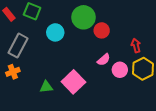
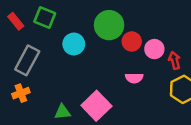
pink semicircle: (104, 60) -> (134, 78), turned 40
pink circle: (120, 70) -> (154, 49), moved

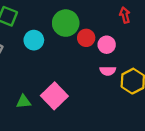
red arrow: (175, 60) -> (125, 15), moved
pink semicircle: (134, 78) -> (108, 71), moved

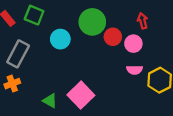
red arrow: (125, 15) -> (143, 21), moved
green triangle: (24, 102) -> (50, 101), turned 35

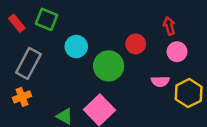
green circle: (92, 22) -> (109, 66), moved
pink circle: (133, 44) -> (177, 52), moved

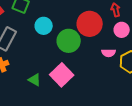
red circle: (136, 44) -> (90, 24), size x1.6

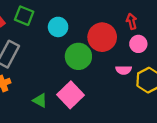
cyan circle: (44, 26) -> (58, 27), moved

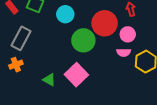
pink circle: (138, 44) -> (128, 34), moved

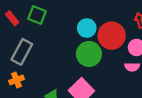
cyan circle: (65, 14) -> (87, 28), moved

